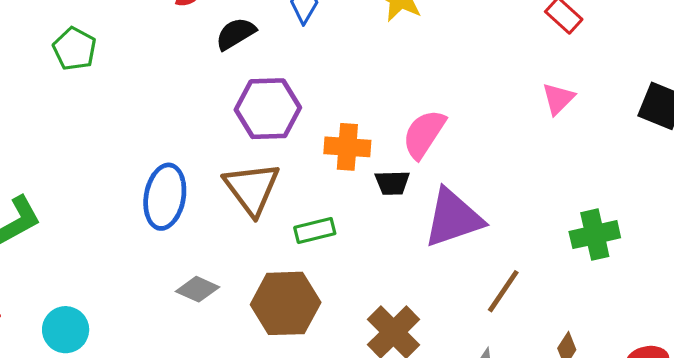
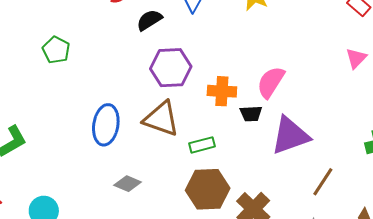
green pentagon: (75, 49) -> (56, 50), moved
brown triangle: (252, 189) -> (161, 119), turned -33
brown hexagon: (286, 303) -> (208, 189), moved

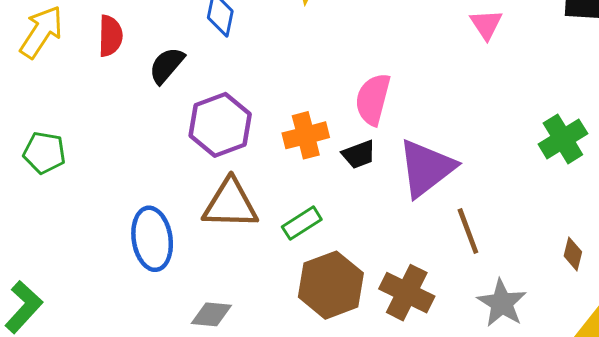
brown line: (323, 182) -> (468, 231), moved, turned -36

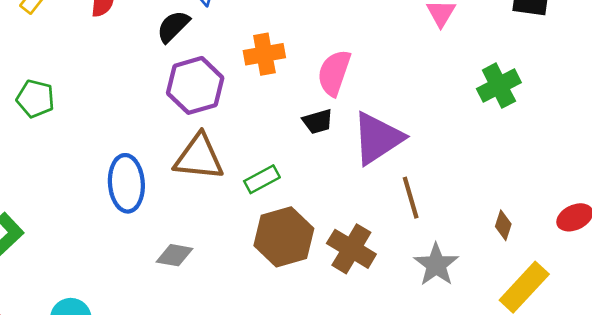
black semicircle: (167, 65) -> (173, 26), moved
orange cross: (306, 135) -> (264, 54), moved
green cross: (563, 139) -> (499, 86), moved

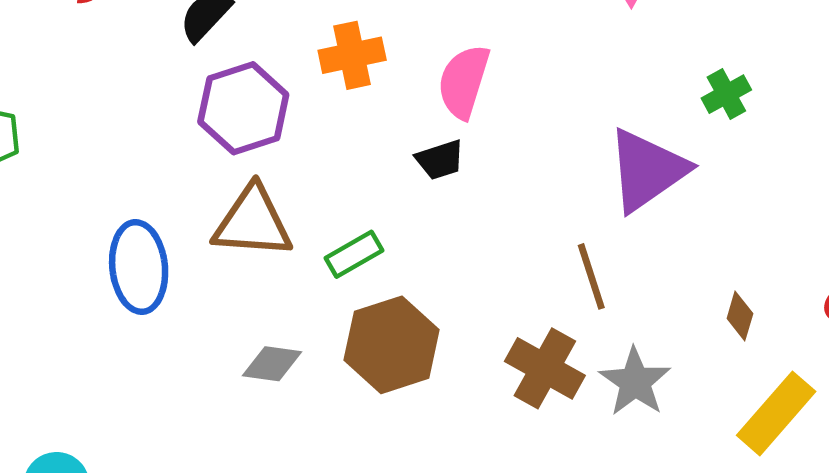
green cross: (499, 86) -> (726, 94), size x0.7
purple triangle: (377, 138) -> (647, 170), moved
brown cross: (351, 249) -> (545, 368), moved
gray diamond: (175, 255) -> (272, 364), moved

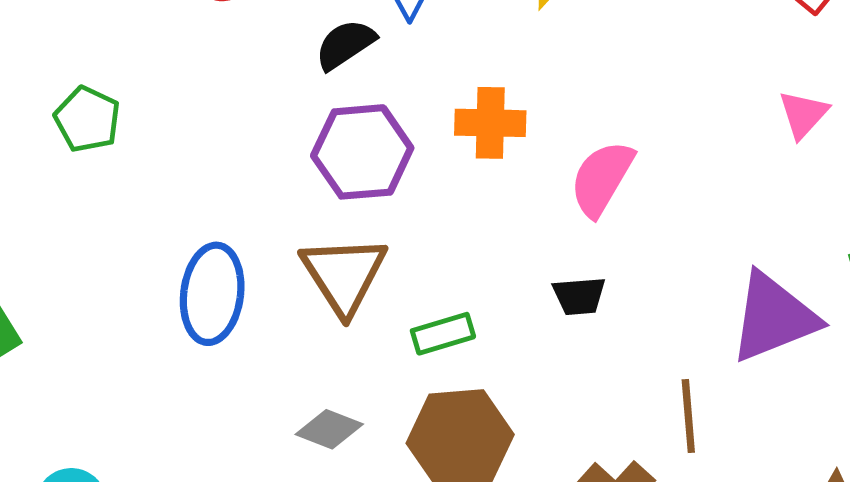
black trapezoid: (440, 160) -> (579, 296), moved
brown triangle: (253, 222) -> (344, 275), turned 40

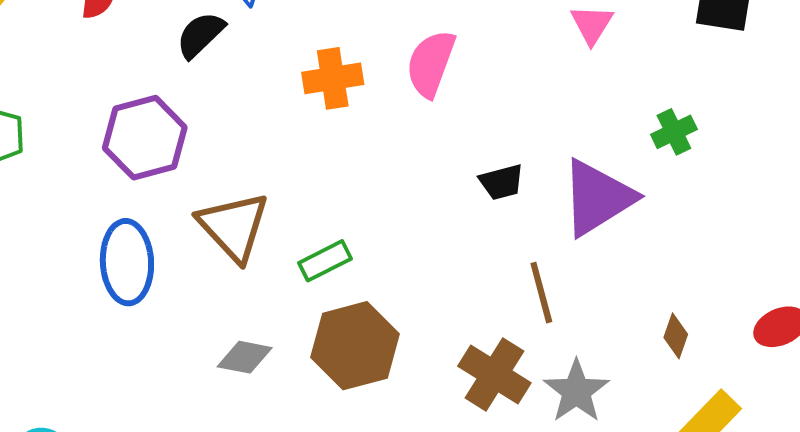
purple hexagon: (362, 152) -> (145, 138), moved
pink semicircle: (602, 178) -> (431, 64), moved
black trapezoid: (579, 296) -> (501, 182), moved

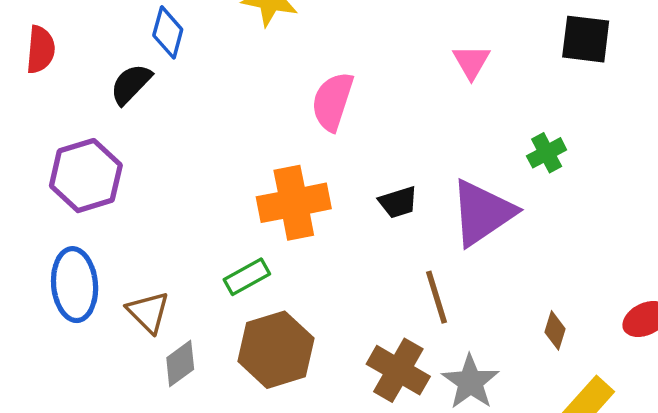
orange cross: (333, 78) -> (294, 203), moved, size x1.4
brown triangle: (234, 227) -> (148, 312), moved, size x0.7
gray diamond: (245, 357) -> (180, 363), turned -45

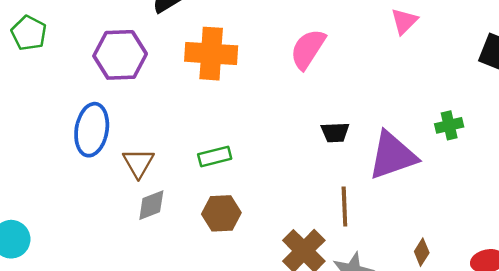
pink triangle: (471, 62) -> (404, 21), moved
orange cross: (294, 203) -> (211, 54), moved
brown hexagon: (276, 350) -> (221, 213), size x0.7

